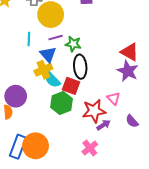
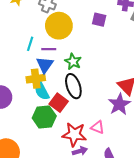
purple line: (56, 38) -> (49, 49), moved
black ellipse: (80, 67) -> (73, 86), turned -30
pink triangle: (114, 98) -> (98, 127), turned -40

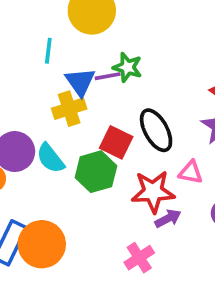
purple line: (49, 49) -> (108, 76), moved
black ellipse: (73, 86) -> (156, 130), moved
cyan semicircle: (42, 91) -> (50, 158), moved

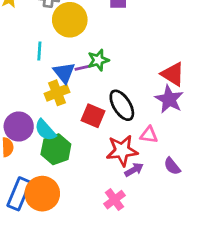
green star: (127, 67) -> (98, 60), turned -30
green hexagon: (96, 172) -> (56, 149), moved

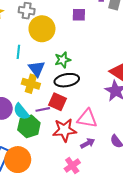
purple line: (84, 67) -> (43, 109), moved
yellow cross: (57, 93) -> (31, 84), turned 36
black ellipse: (122, 105) -> (67, 80), moved, turned -70
pink triangle: (149, 135) -> (87, 118), moved, size x1.5
red star: (122, 151) -> (64, 130), moved

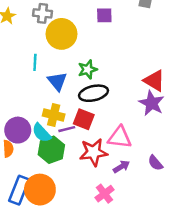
yellow cross: (31, 84) -> (54, 115), moved

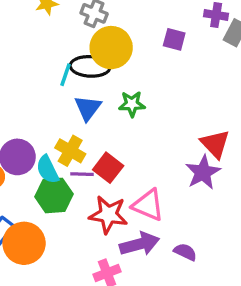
black ellipse: (94, 93) -> (90, 66), moved
purple semicircle: (155, 163) -> (185, 252), turned 140
purple arrow: (121, 167) -> (139, 244), size x1.6

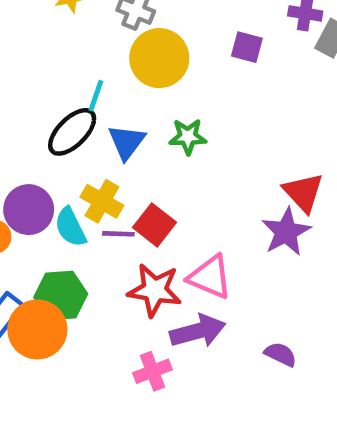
black ellipse: (90, 66) -> (72, 132), moved, turned -48
green hexagon: (54, 195) -> (61, 296), moved
purple semicircle: (185, 252) -> (281, 354), moved

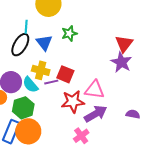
red triangle: (303, 192) -> (124, 44), turned 36
green hexagon: (61, 296) -> (23, 108), moved

